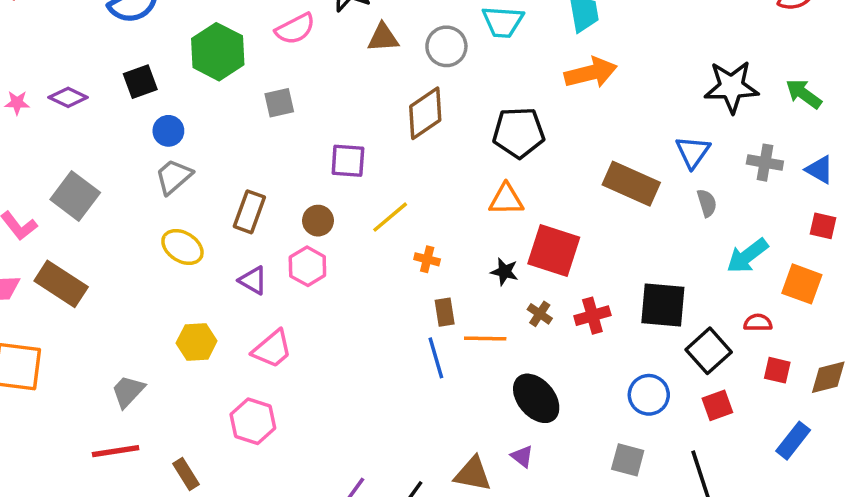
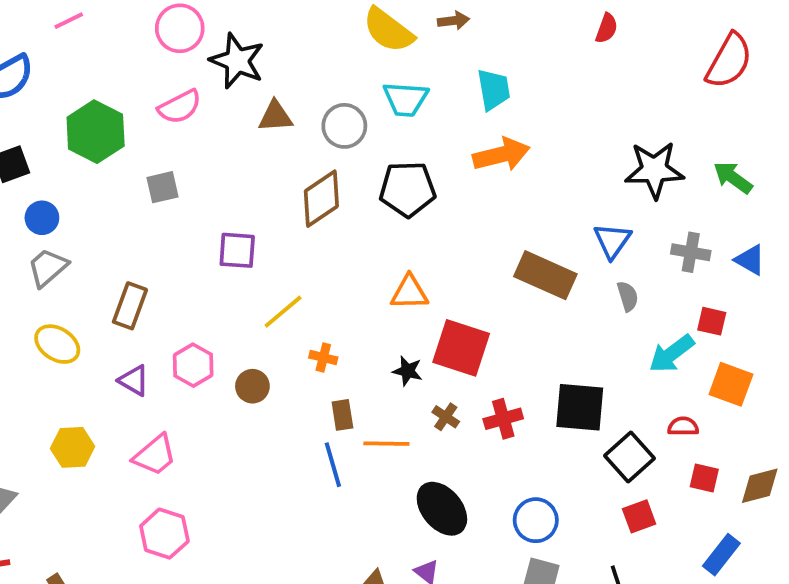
black pentagon: (519, 133) -> (407, 189), moved
brown circle: (318, 221) -> (252, 386), moved
red square: (823, 226) -> (712, 321), moved
blue circle: (649, 395) -> (536, 520), moved
pink hexagon: (253, 421) -> (164, 534), moved

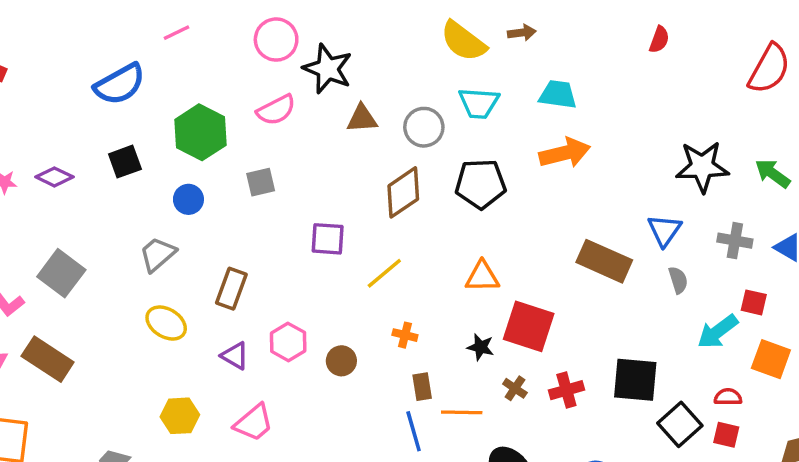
cyan trapezoid: (494, 90) -> (558, 95), turned -72
blue circle: (42, 218) -> (188, 199), moved
yellow line: (283, 312) -> (384, 273), moved
red square: (704, 478) -> (726, 435), moved

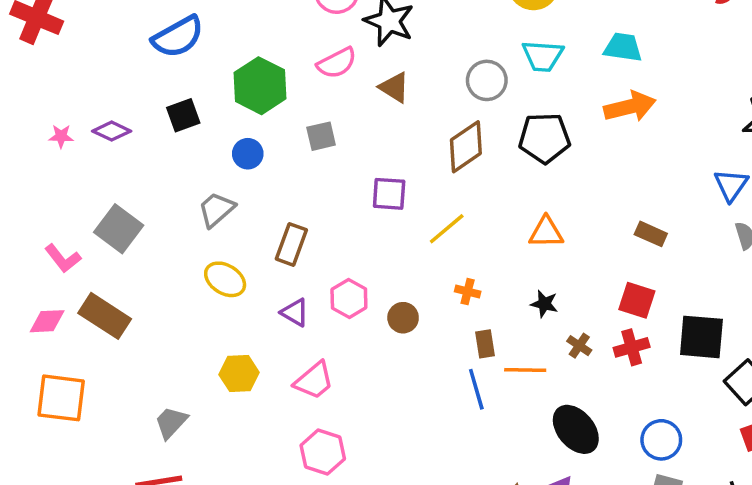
brown triangle: (362, 119) -> (394, 87), moved, turned 36
brown rectangle: (604, 261) -> (651, 234), moved, size x0.6
red square: (529, 326) -> (637, 300), moved, size x0.7

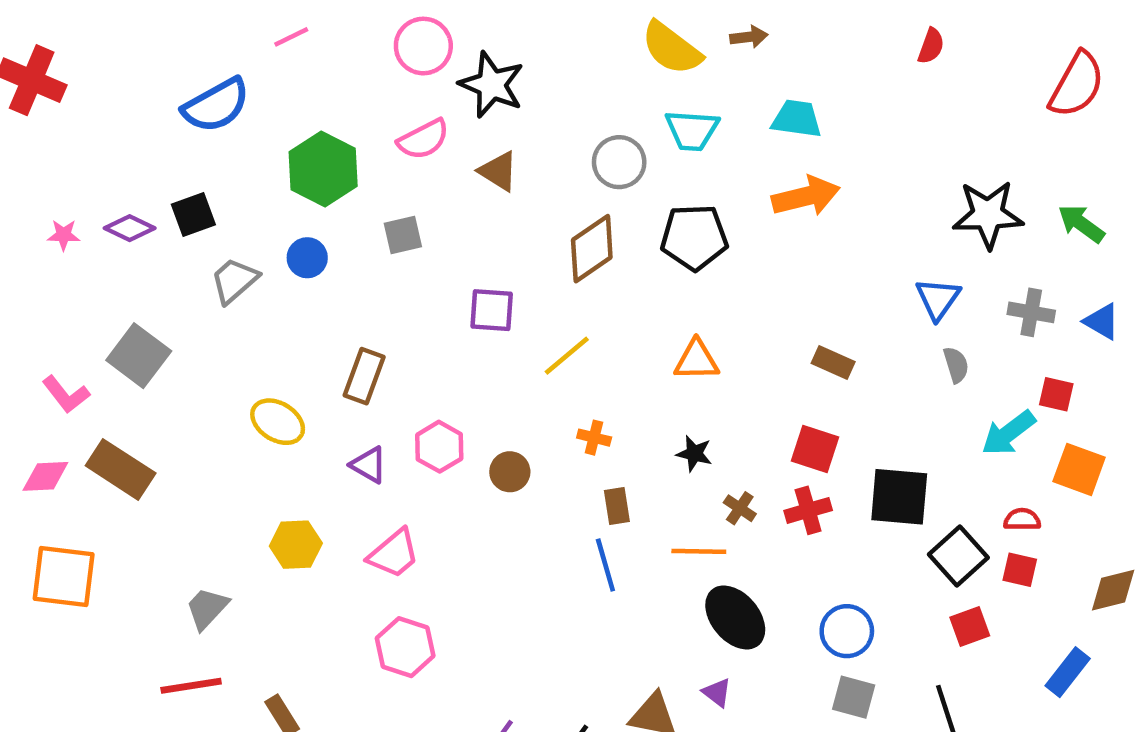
black square: (183, 115) -> (193, 214), moved
gray trapezoid: (216, 210) -> (234, 281), moved
orange line: (525, 370) -> (699, 551), moved

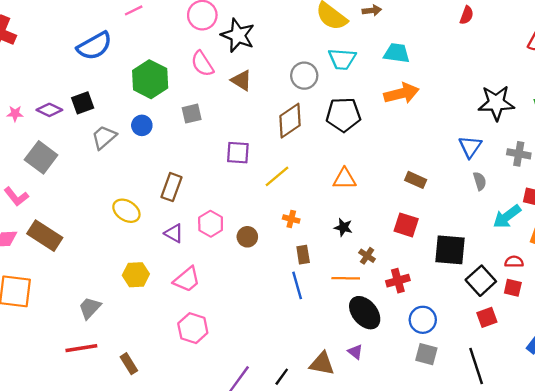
pink semicircle: (423, 139) -> (202, 64), turned 84
gray square: (139, 356) -> (41, 157), moved
red cross: (808, 510) -> (398, 281), moved

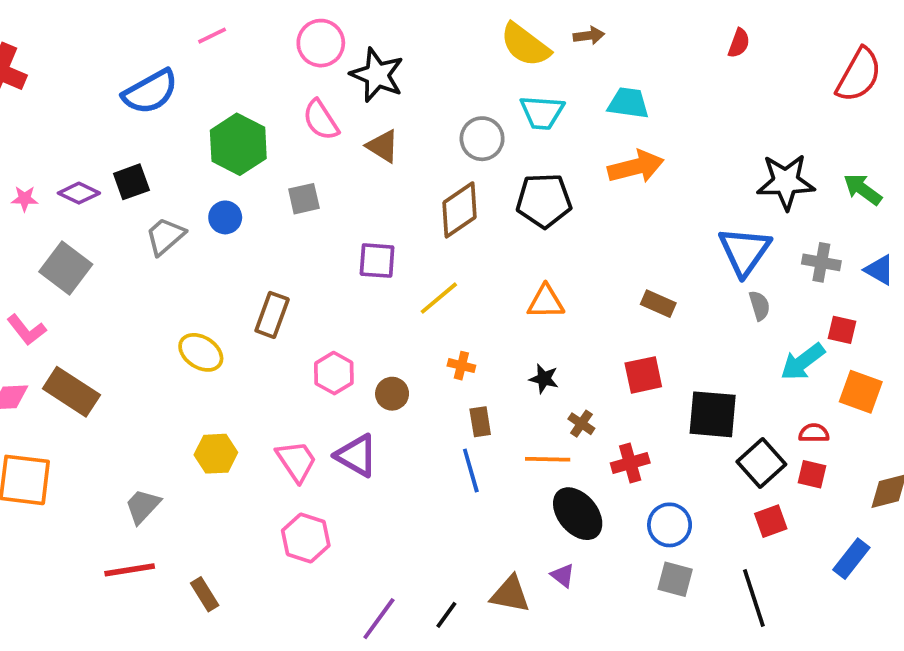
blue triangle: (470, 147) -> (745, 251), size x1.4
red square: (406, 225) -> (643, 375), turned -30
purple triangle: (174, 233) -> (356, 456), moved, size x1.4
pink trapezoid: (187, 279) -> (296, 461), turned -84

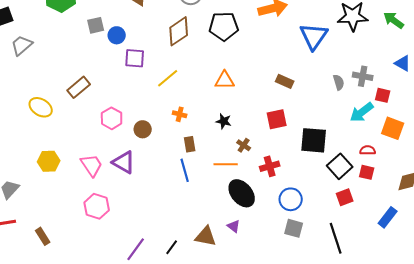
blue circle: (225, 217) -> (117, 35), moved
blue triangle: (745, 251) -> (314, 36), moved
gray cross: (821, 262) -> (363, 76), moved
brown rectangle: (272, 315) -> (79, 87), turned 30

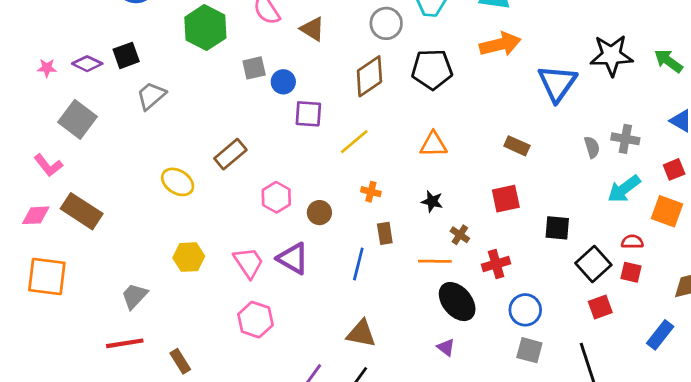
red square: (383, 95) -> (674, 169), moved, turned -35
black square: (314, 140) -> (557, 228), size x0.7
blue line: (185, 170) -> (358, 264), moved, turned 30
brown triangle: (206, 236) -> (361, 334), moved

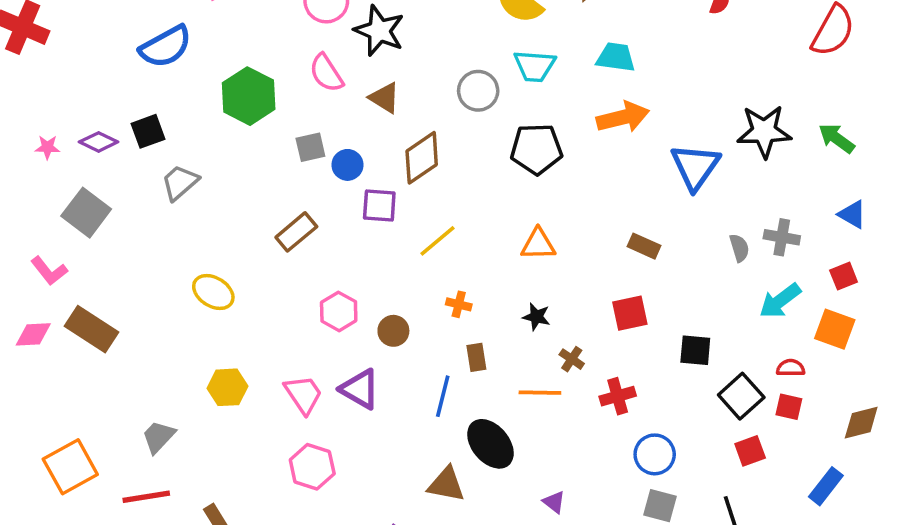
brown diamond: (369, 76) -> (422, 158), moved
brown rectangle: (230, 154) -> (296, 232), moved
orange square: (47, 277) -> (70, 467), moved, turned -36
black ellipse: (457, 302) -> (490, 444), moved

